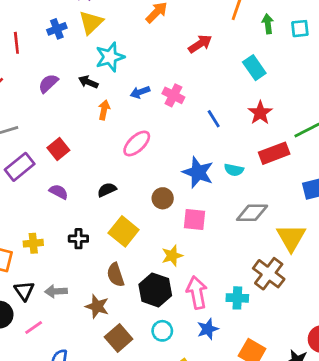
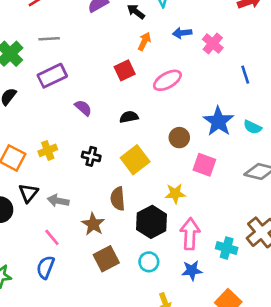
red square: (58, 149) -> (125, 70), moved
yellow cross: (33, 243) -> (48, 150), turned -30
pink line: (34, 327) -> (52, 237), moved, turned 72

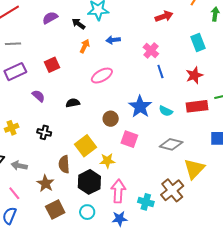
pink cross: (213, 44) -> (151, 51), moved
red square: (125, 70) -> (52, 65), moved
yellow square: (135, 160) -> (86, 146), moved

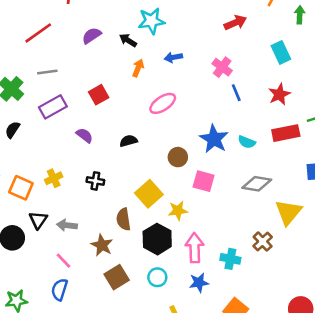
brown cross: (172, 190) -> (263, 242), size x0.7

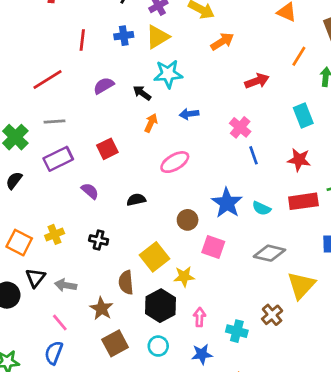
red star: (279, 94) -> (299, 160), turned 30
pink arrow: (195, 248) -> (200, 317), size x0.6

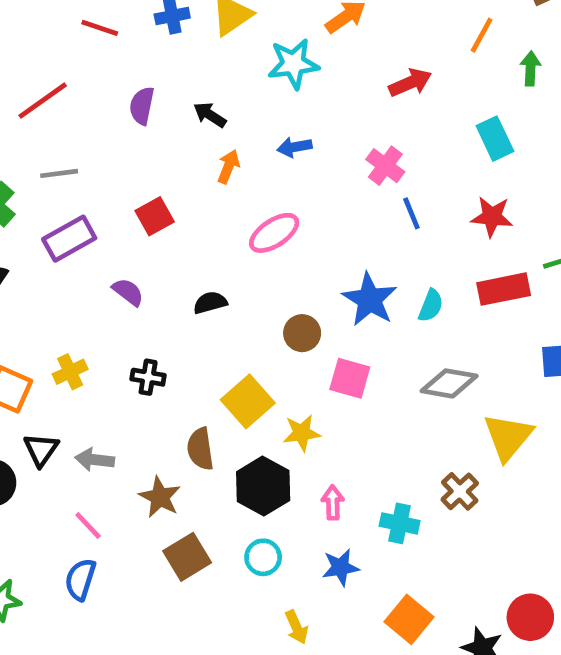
red line: (82, 40) -> (100, 28), turned -75
cyan star: (168, 74) -> (293, 64), moved
purple semicircle: (104, 86) -> (142, 106), turned -45
cyan semicircle: (261, 208) -> (431, 306), turned -90

